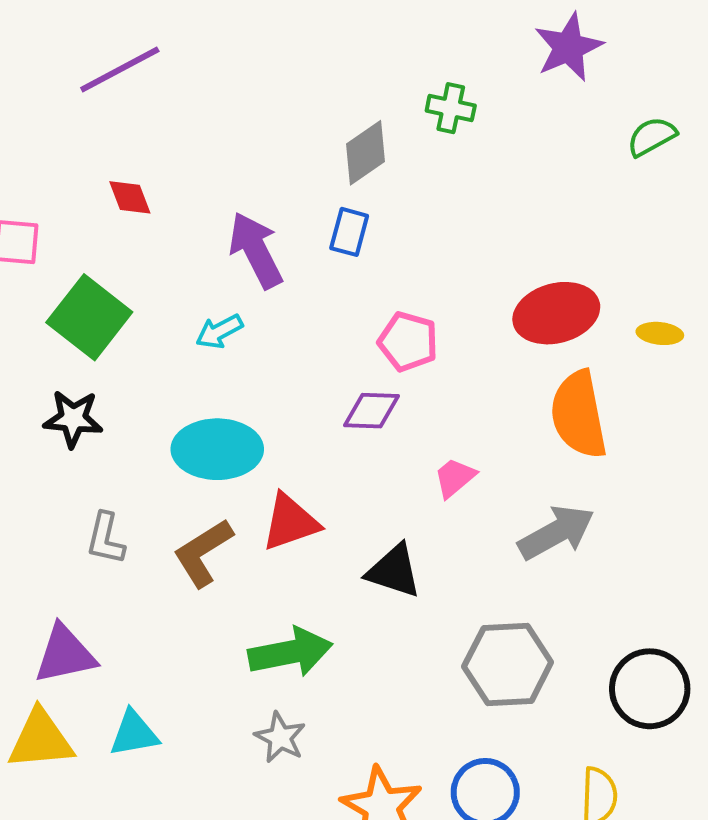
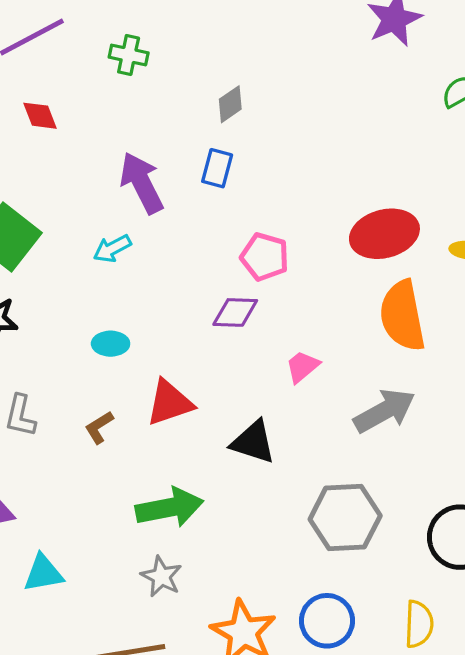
green cross: (451, 108) -> (129, 55), moved
gray diamond: (365, 153) -> (230, 104), size x0.7
red diamond: (130, 197) -> (40, 116), moved
cyan ellipse: (217, 449) -> (111, 344), size x0.5
brown L-shape: (203, 553) -> (99, 427), size x0.6

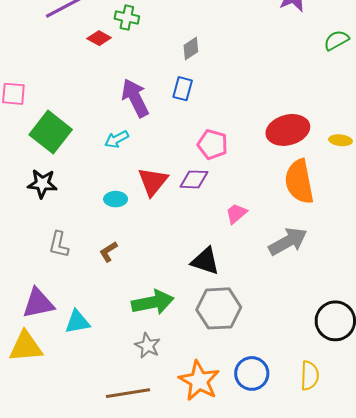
red diamond: (40, 116) -> (99, 38), moved, turned -40
red triangle: (170, 403) -> (153, 182), moved, turned -32
gray hexagon: (345, 517) -> (219, 308), moved
cyan triangle: (43, 573) -> (77, 322), moved

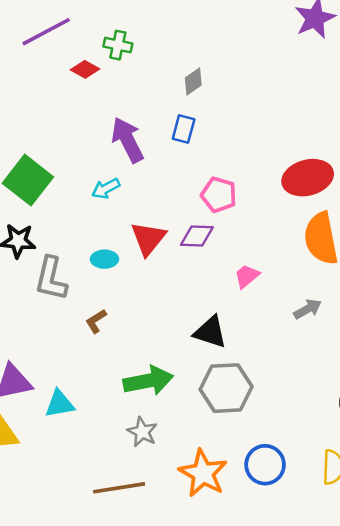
gray arrow: (288, 241) -> (308, 309), size x0.6
gray L-shape: (59, 244) -> (51, 279), moved, size x1.4

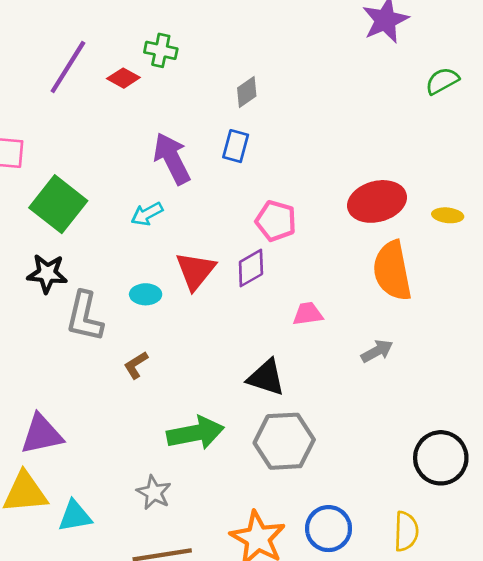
purple line: (46, 32) -> (68, 67), moved, turned -30
purple diamond: (197, 236) -> (251, 268), turned -32
pink trapezoid: (247, 276) -> (308, 314), turned 32
cyan triangle: (59, 404) -> (75, 516), moved
gray star: (142, 432) -> (154, 493), moved

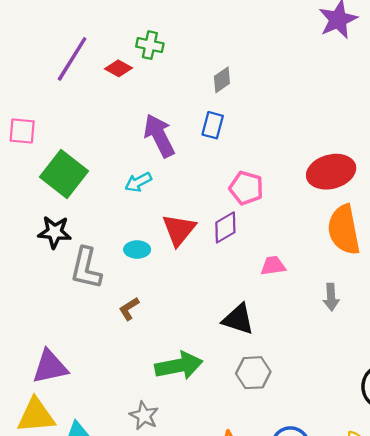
gray arrow: (377, 351) -> (331, 297), turned 116
gray hexagon: (284, 441) -> (253, 373), size x0.7

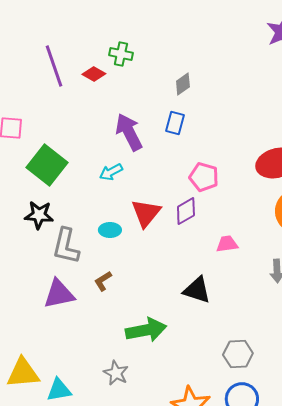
purple line: (72, 59) -> (54, 66), turned -51
purple triangle: (50, 367) -> (59, 294), moved
gray hexagon: (253, 373) -> (238, 354), moved

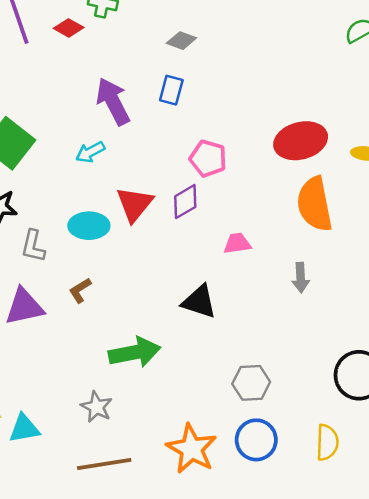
gray diamond: (183, 84) -> (181, 41), turned 55
cyan ellipse: (110, 230) -> (89, 226), size x1.4
gray L-shape: (66, 246) -> (33, 246), size x0.7

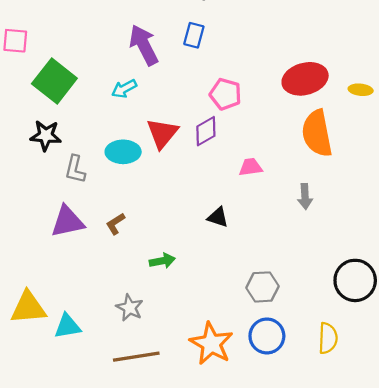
brown L-shape: (80, 290) -> (115, 224), moved
black triangle: (199, 302) -> (218, 217), size x0.7
green arrow: (135, 352) -> (162, 261), size x0.6

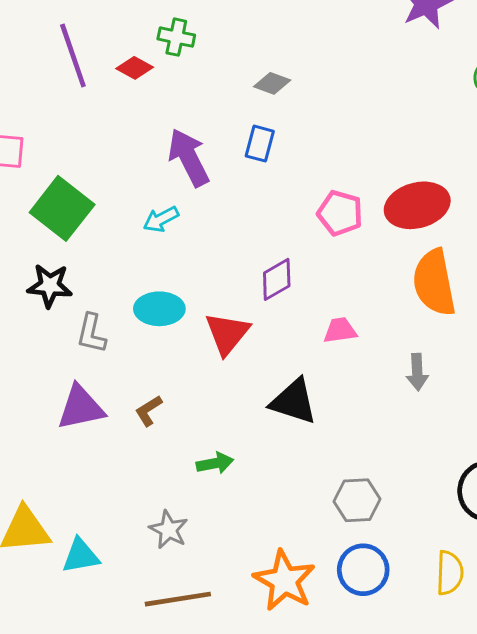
pink pentagon: (225, 94) -> (340, 213), moved
red triangle: (162, 133) -> (227, 333), moved
black triangle: (218, 217) -> (294, 401), size x1.6

